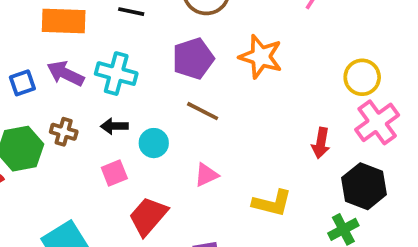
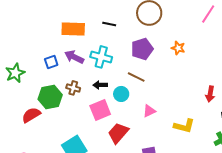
orange star: (261, 57) -> (178, 48), size x0.6
brown line: (203, 111) -> (136, 77), moved
pink square: (114, 173) -> (100, 110), size x1.5

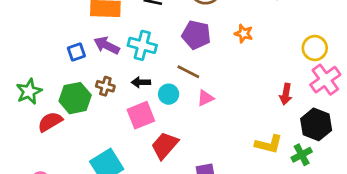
purple pentagon: (142, 49) -> (196, 35), turned 30
green star: (15, 73) -> (29, 91), moved
pink triangle: (149, 111) -> (205, 98), moved
yellow L-shape: (184, 126) -> (269, 144), moved

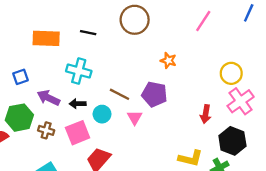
purple pentagon: (196, 35) -> (154, 94), moved
purple arrow: (107, 45) -> (48, 98), moved
brown cross: (105, 86) -> (46, 130), moved
pink triangle: (205, 98) -> (135, 118), turned -35

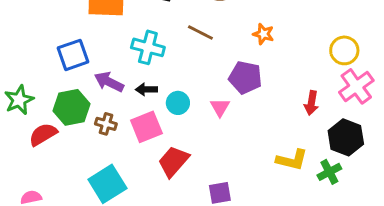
blue square: (21, 77) -> (73, 55), size x1.5
brown line: (119, 94) -> (200, 32), moved

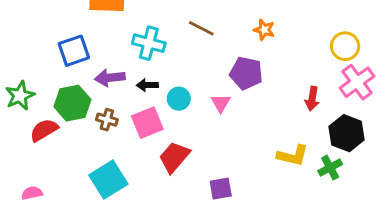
purple arrow: (109, 82) -> (110, 78), turned -32

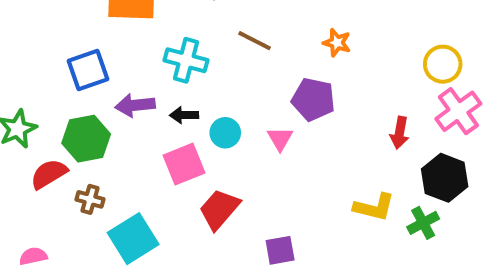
brown cross: (107, 120) -> (90, 199), moved

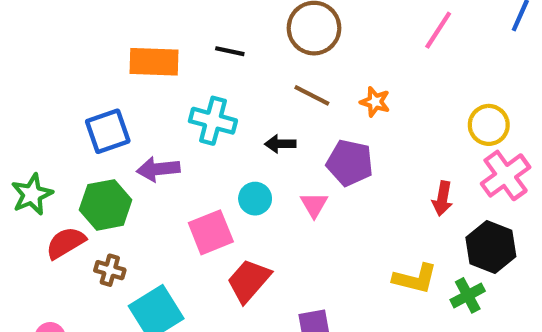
brown line: (255, 41) -> (312, 95), moved
black arrow: (184, 115) -> (280, 144), moved

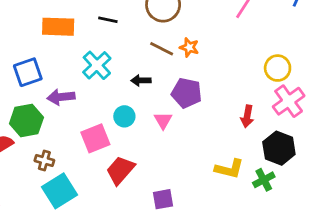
orange star: (375, 102) -> (189, 47), moved
cyan cross: (213, 121) -> (97, 65), turned 32
brown cross: (110, 270) -> (44, 161), moved

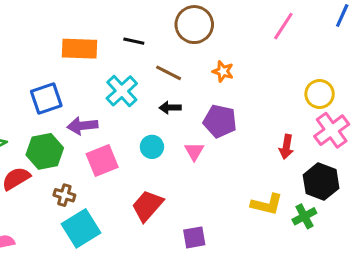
brown line: (162, 49) -> (169, 73), moved
pink square: (95, 138) -> (102, 160), moved

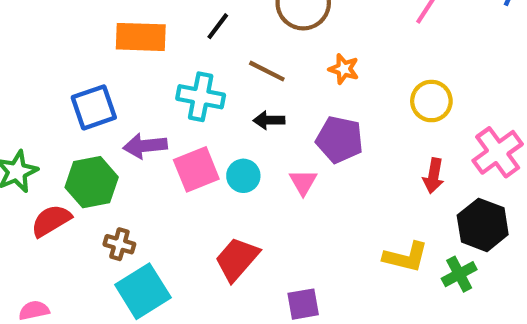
black line: (134, 41) -> (218, 26), turned -65
cyan cross: (122, 91) -> (201, 97), turned -36
yellow circle: (320, 94) -> (431, 101), moved
pink square: (102, 160) -> (196, 169), moved

